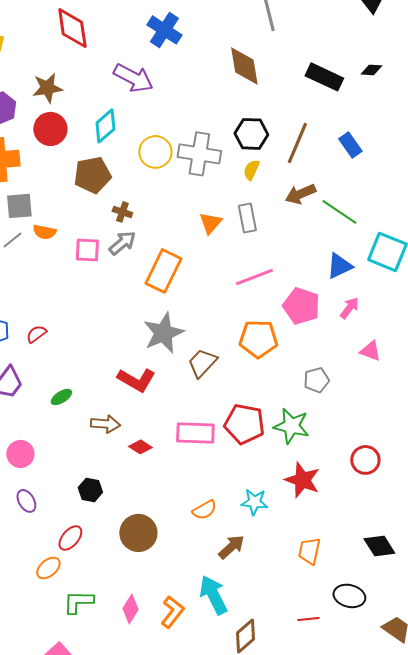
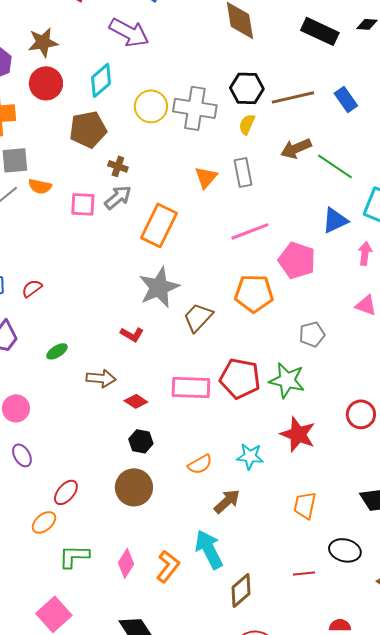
brown line: (297, 143) -> (293, 97), turned 54
pink arrow: (349, 308) -> (365, 253), moved, turned -30
red L-shape: (136, 380) -> (132, 334), size x0.6
black hexagon: (90, 490) -> (141, 441), moved

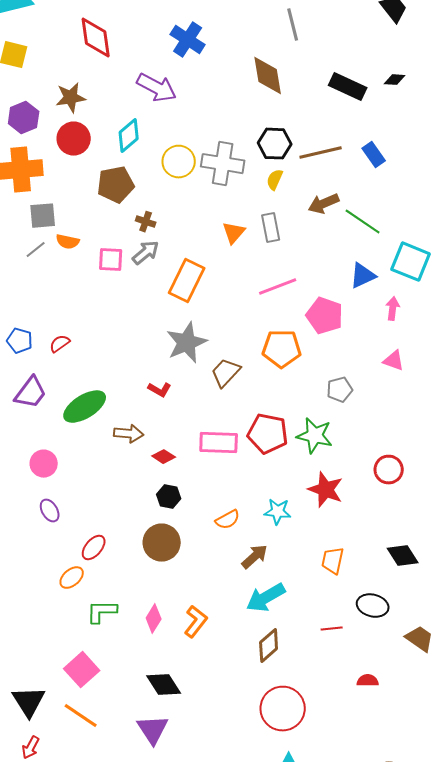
green ellipse: (57, 351) -> (85, 407), size x2.0
cyan arrow: (209, 549) -> (266, 598), moved, turned -93

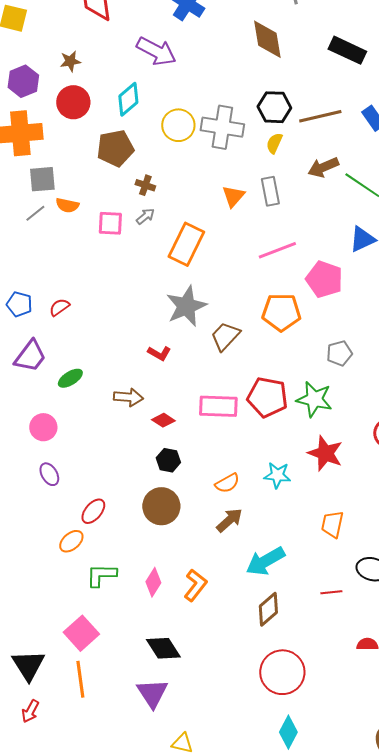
brown star: (71, 98) -> (70, 61), size x0.7
gray arrow: (146, 253) -> (145, 216), size x0.7
green ellipse: (85, 407) -> (70, 378), moved, size x0.6
brown arrow: (255, 557) -> (229, 520), moved
orange line: (81, 716) -> (80, 679), turned 48

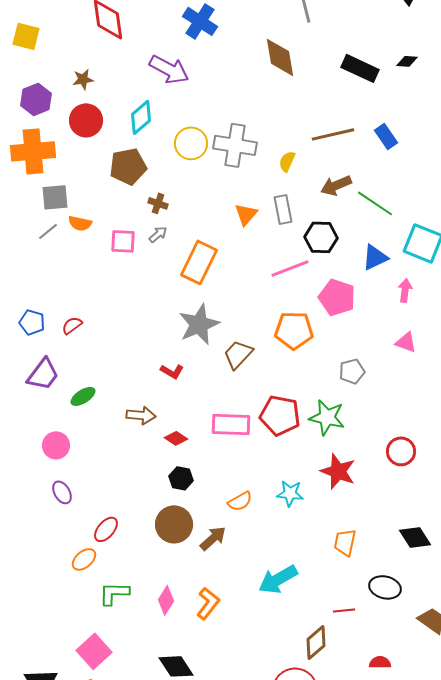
black hexagon: (274, 107) -> (321, 237), moved
brown arrow: (229, 520) -> (213, 538), moved
brown diamond: (268, 609) -> (316, 642), moved

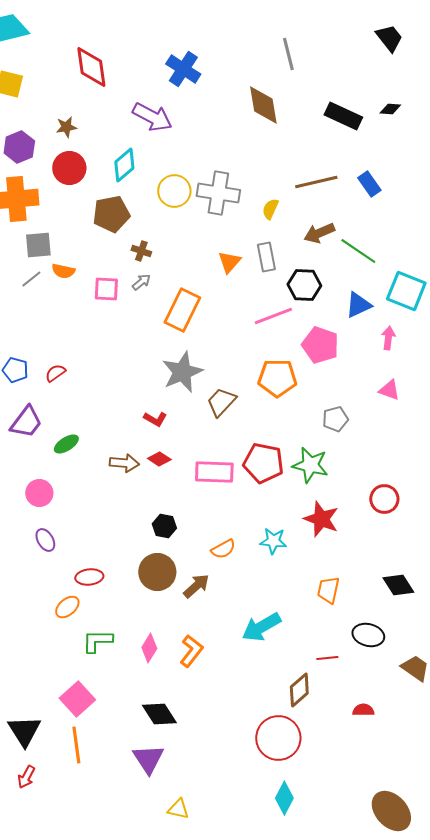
red diamond: (176, 438) -> (159, 459), moved
red ellipse: (106, 529) -> (89, 577), turned 44

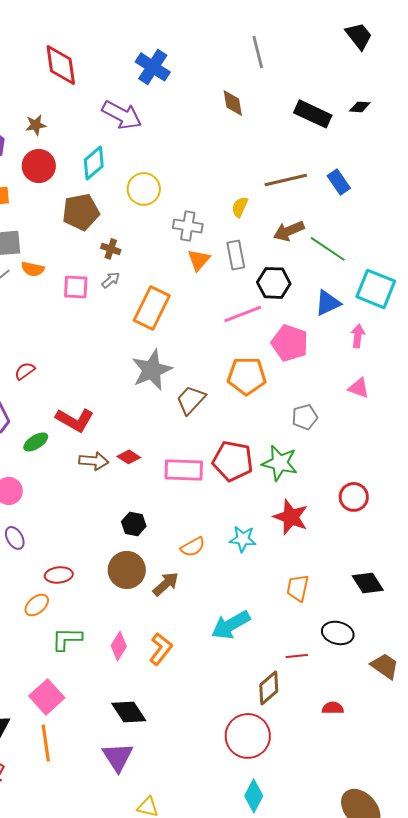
brown diamond: (263, 105) -> (233, 103), size x0.7
gray cross: (218, 193) -> (188, 226), moved, size x0.7
red L-shape: (155, 419) -> (75, 420), moved, size x1.6

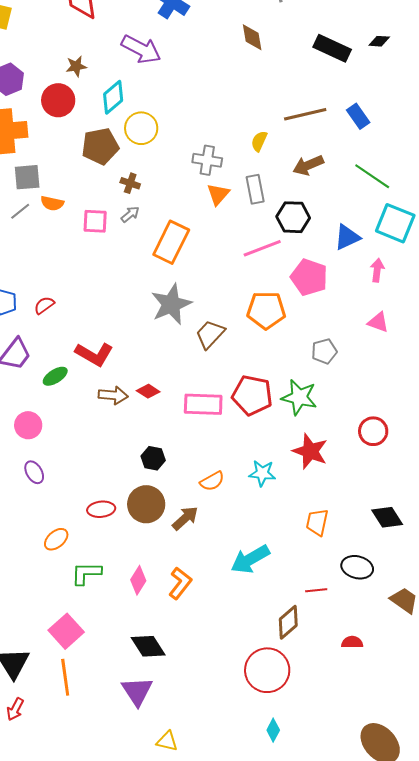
brown star: (36, 125) -> (76, 66), moved
yellow circle: (144, 189) -> (141, 128), moved
green line: (328, 249) -> (372, 176), moved
red ellipse: (59, 575) -> (101, 509), moved
cyan diamond: (254, 796) -> (273, 730), size x0.7

